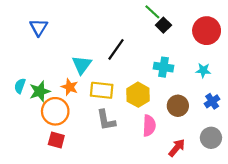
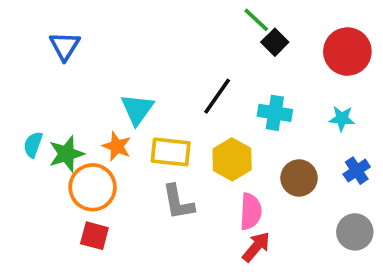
black line: (116, 49) -> (217, 96), moved
red arrow: (177, 148) -> (256, 247), moved

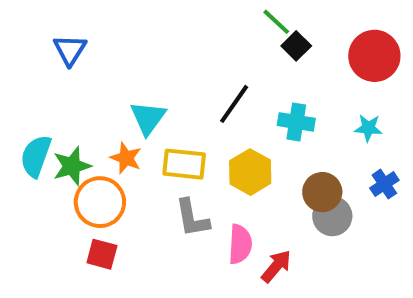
cyan semicircle: (33, 145) -> (36, 156), size x1.5
pink semicircle: (251, 211) -> (240, 244), moved
gray circle: (355, 232) -> (332, 216), moved

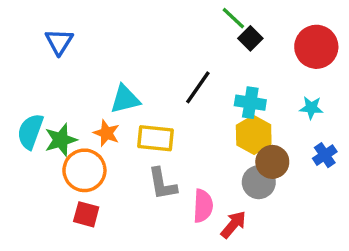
cyan triangle: (148, 118) -> (125, 99), turned 40
yellow hexagon: (250, 172) -> (254, 135), moved
gray circle: (332, 216) -> (259, 182), moved

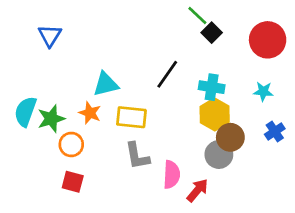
orange circle: (84, 170) -> (71, 144), size x0.7

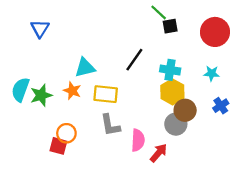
black square: (212, 33) -> (170, 26), turned 35
orange circle: (71, 144) -> (66, 133), moved

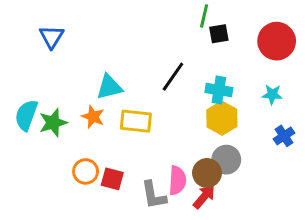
green line: (159, 12) -> (204, 16), turned 60
brown circle: (185, 110) -> (207, 173), moved
gray L-shape: (110, 125) -> (154, 195), moved
red square: (58, 146) -> (112, 179), moved

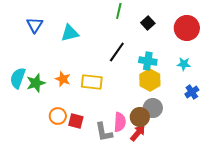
green line: (204, 16) -> (119, 11), moved
black square: (219, 34) -> (148, 23), turned -32
cyan triangle: (109, 87) -> (70, 33), moved

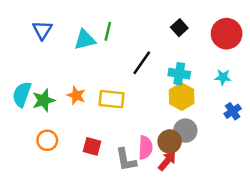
green line: (119, 11) -> (108, 31), moved
orange circle: (58, 116) -> (47, 140), moved

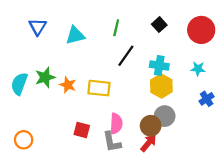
green line: (108, 31) -> (116, 28), moved
green star: (44, 100) -> (45, 77), moved
orange circle: (47, 140) -> (24, 140), moved
pink semicircle: (145, 148) -> (116, 124), moved

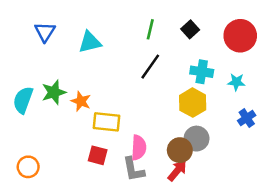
green line: (116, 28) -> (150, 29), moved
cyan cross: (159, 65) -> (202, 72), moved
yellow rectangle: (99, 88) -> (107, 122), moved

